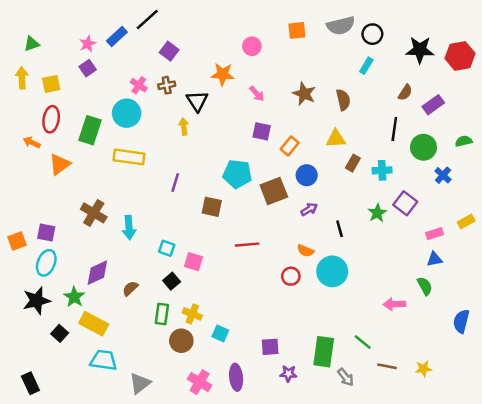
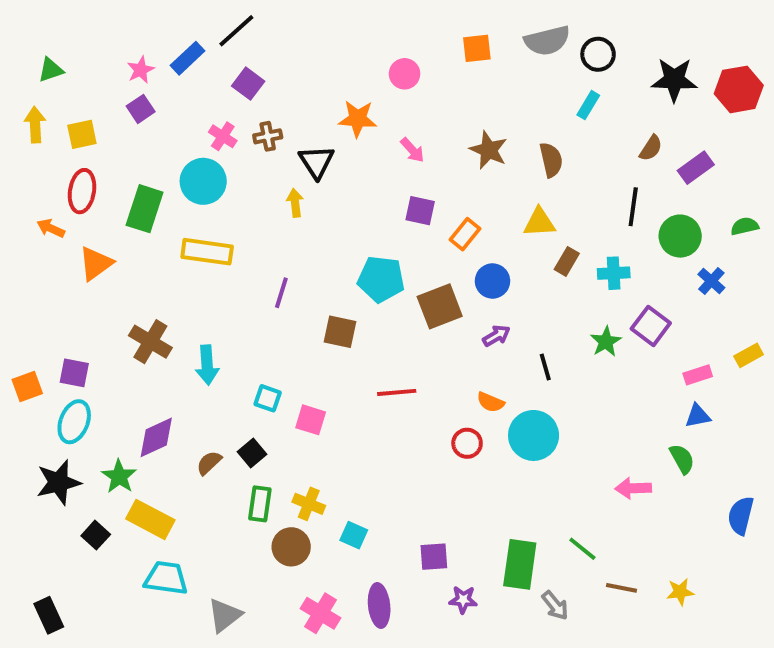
purple square: (169, 51) -> (248, 84), moved
black square: (172, 281) -> (252, 453), moved

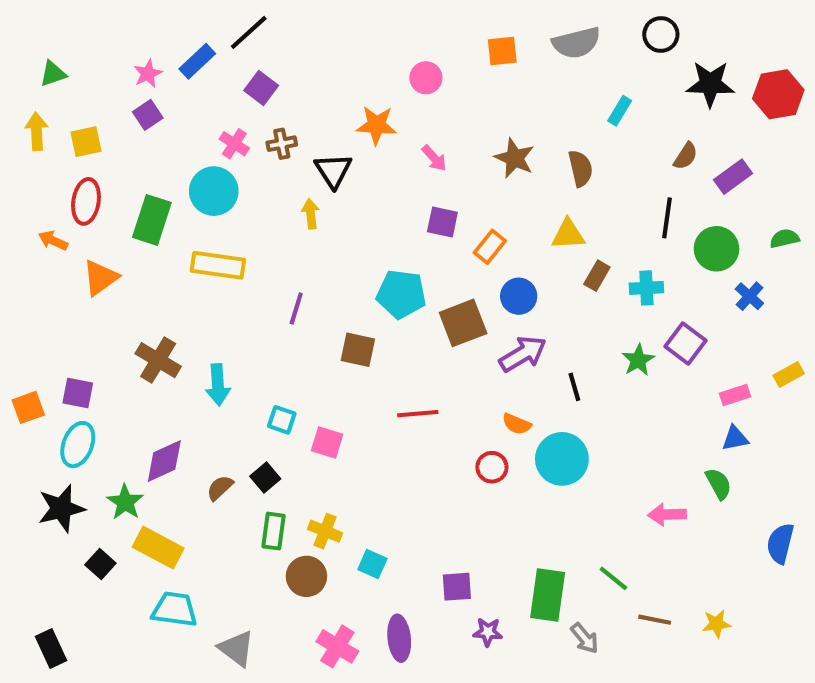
black circle: (598, 54) -> (661, 35), moved
purple arrow: (496, 336) -> (523, 354), size x1.6
gray triangle: (225, 615) -> (236, 648), turned -45

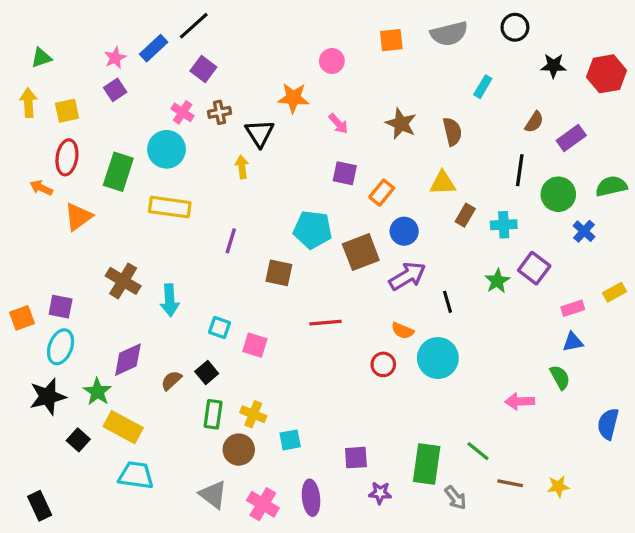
black star: (710, 84) -> (553, 66), size x0.7
green semicircle: (784, 238) -> (611, 186), size x1.4
cyan square: (372, 564) -> (290, 440), turned -35
gray triangle: (236, 648) -> (213, 495), moved

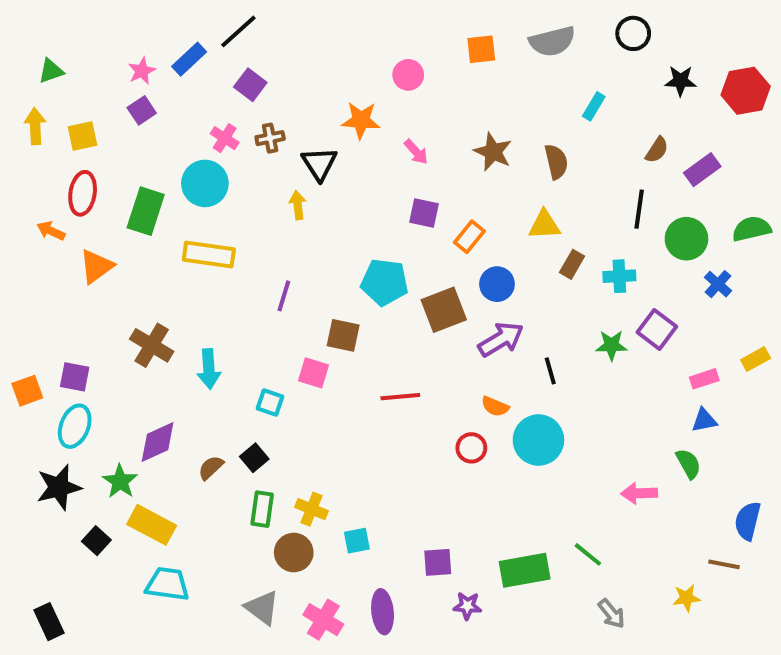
green star: (497, 281) -> (611, 345), turned 30
pink square: (255, 345) -> (313, 373), moved
green rectangle: (427, 464) -> (525, 570), turned 72
brown line: (510, 483) -> (724, 564), moved
gray arrow: (456, 498) -> (611, 614), moved

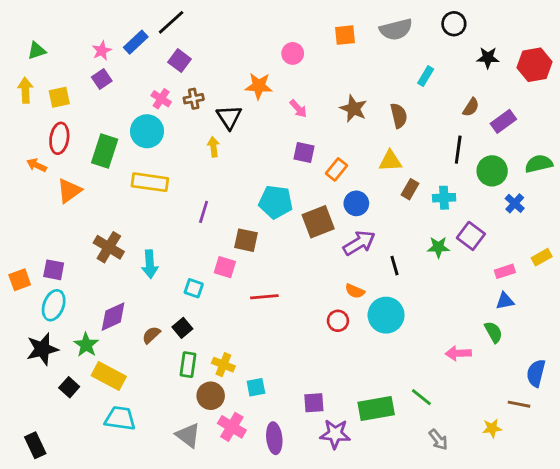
red line: (400, 397) -> (264, 297), moved
purple star: (467, 606) -> (335, 434), size x1.5
pink cross: (323, 620) -> (232, 427), moved

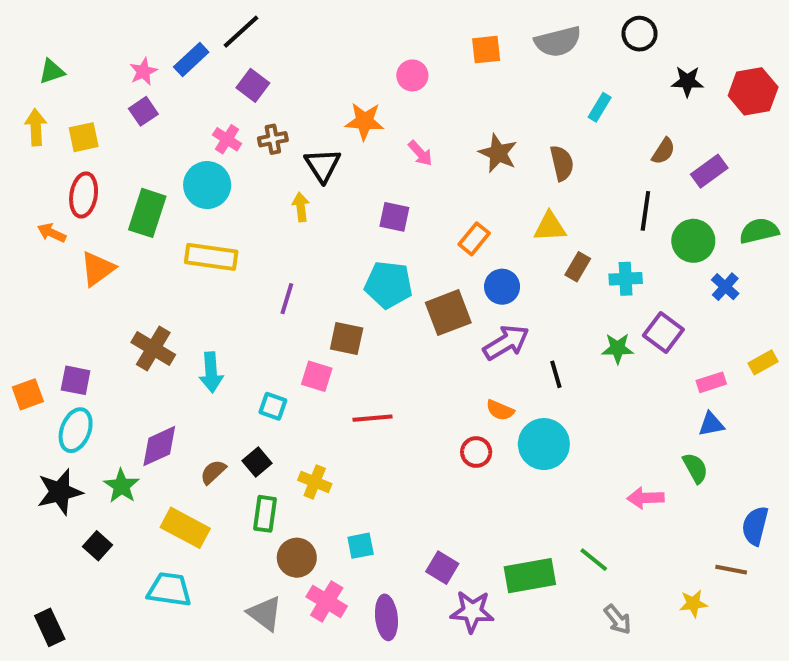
purple square: (304, 152) -> (394, 217), moved
yellow cross: (223, 365) -> (315, 482), moved
yellow rectangle: (109, 376) -> (185, 528), moved
purple square: (314, 403) -> (442, 568), turned 35

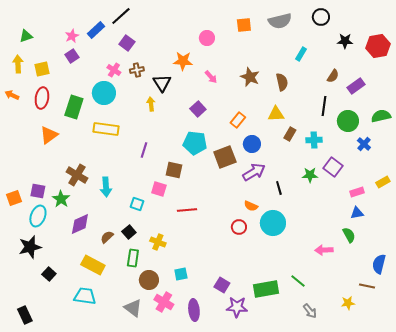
purple square: (394, 217) -> (198, 109), turned 35
orange arrow: (52, 233) -> (12, 95), moved
green star: (121, 486) -> (61, 199), moved

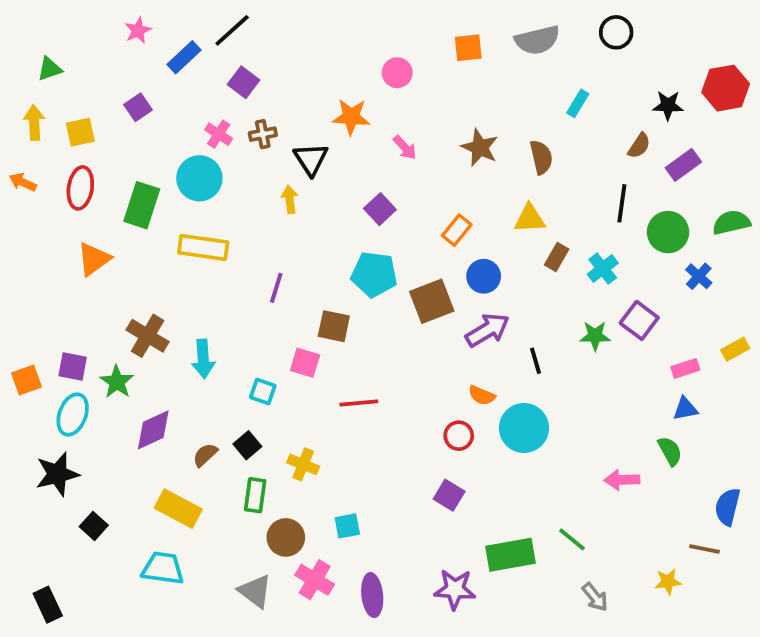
pink star: (72, 36) -> (138, 30), moved
black star: (345, 41) -> (668, 105), moved
cyan cross: (314, 140) -> (603, 269), turned -35
purple square: (222, 285) -> (449, 495), moved

